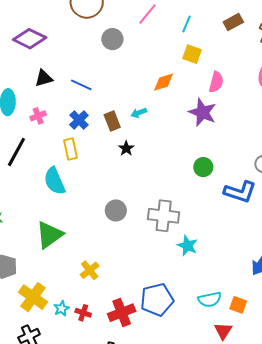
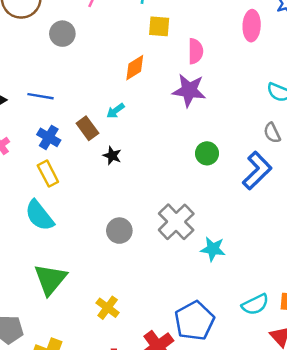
blue L-shape: (240, 192) -> (257, 171), turned -48
gray cross: (164, 216) -> (176, 222), turned -36

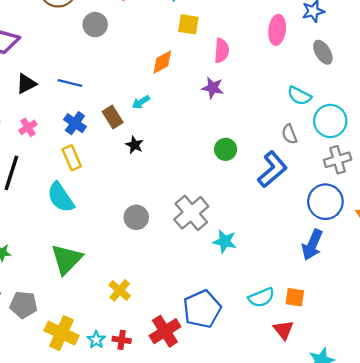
purple star: (189, 90) -> (213, 88), size x0.7

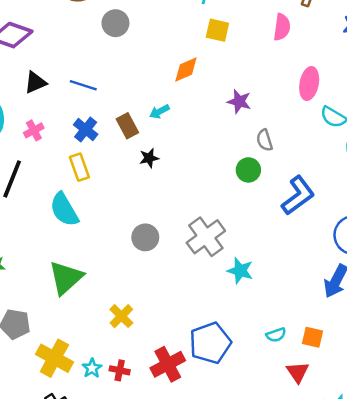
pink ellipse: (277, 30) -> (309, 84), moved
pink semicircle: (222, 51) -> (282, 27), moved
gray semicircle: (289, 134) -> (264, 140), moved
black star: (134, 145) -> (149, 158), turned 30
cyan semicircle: (261, 297) -> (276, 335), size x0.7

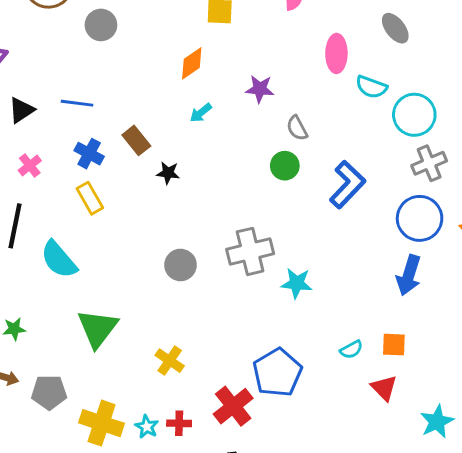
cyan arrow: (159, 112) -> (201, 113), moved
black star: (149, 158) -> (168, 173), turned 30
cyan semicircle: (64, 210) -> (59, 260), moved
gray cross: (206, 237) -> (250, 251), turned 33

